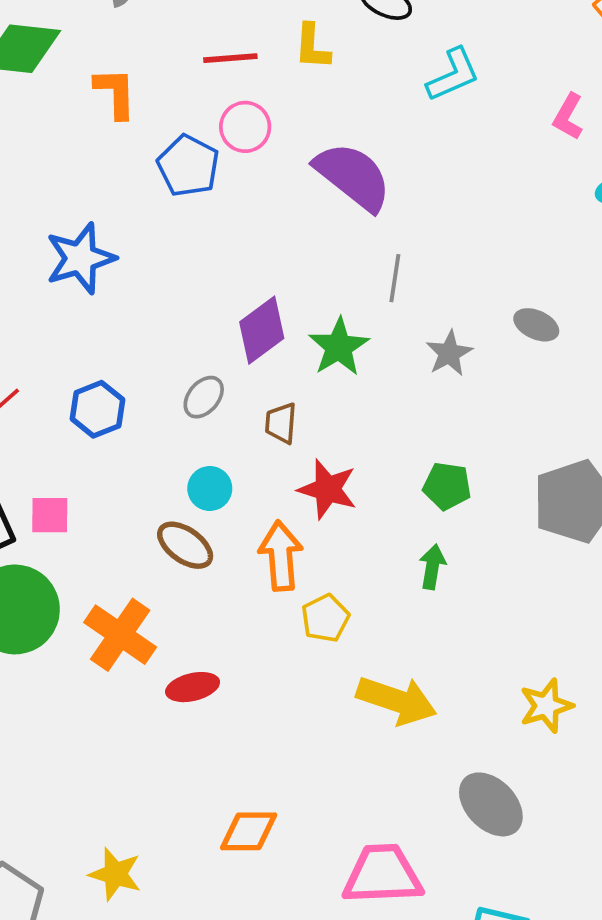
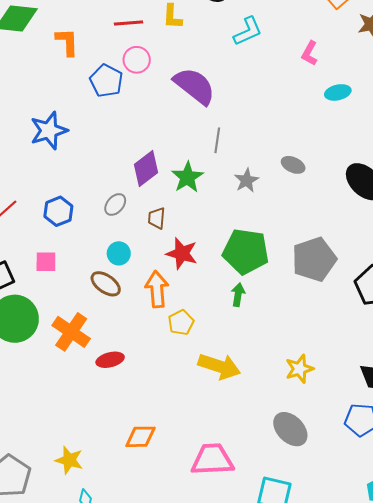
green pentagon: (447, 486) -> (246, 251), size x1.8
pink square: (50, 515) -> (46, 262), moved
gray ellipse: (491, 804) -> (290, 429), moved

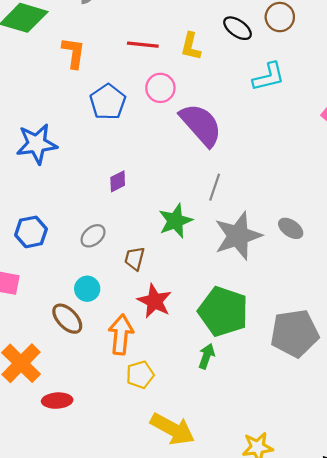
pink circle: (137, 60) -> (160, 88), moved
purple diamond: (146, 169) -> (118, 181), moved, size x0.6
gray star: (247, 180) -> (238, 236), size x1.8

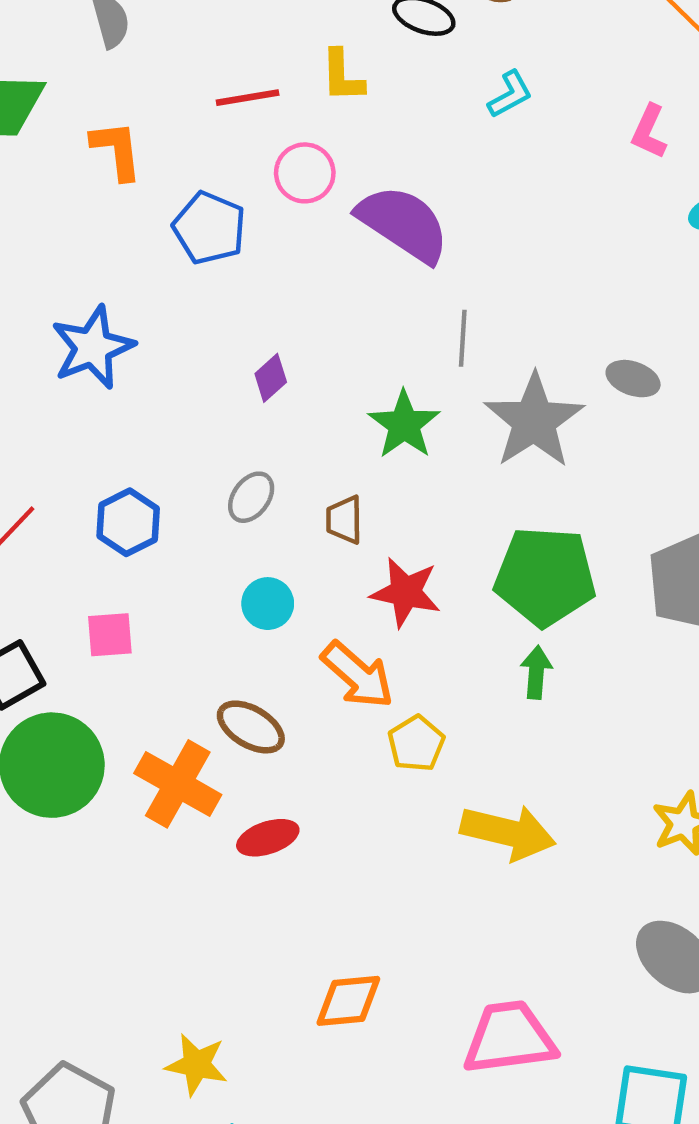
cyan L-shape: (269, 77) -> (510, 94), size x0.7
brown ellipse: (67, 319) -> (251, 727), moved
orange arrow: (121, 334) -> (358, 675), turned 141

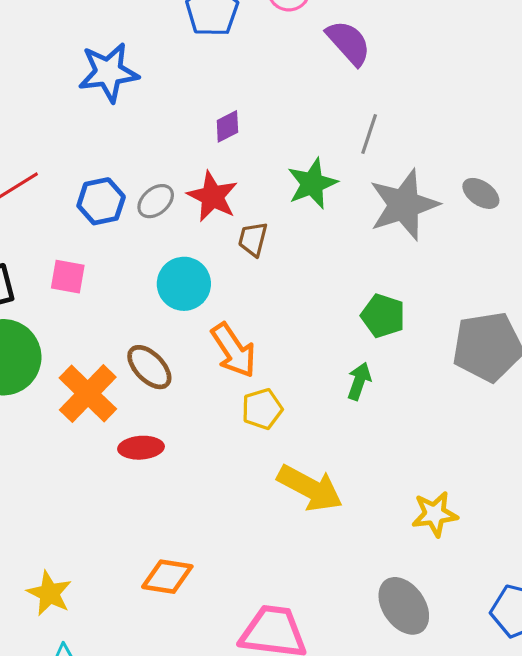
purple semicircle: (403, 224) -> (349, 43), size x0.7
gray ellipse: (251, 497) -> (156, 201), moved
green pentagon: (545, 576) -> (383, 316), size x0.6
red star: (406, 592) -> (212, 196), moved
cyan circle: (268, 604) -> (184, 284), size x1.4

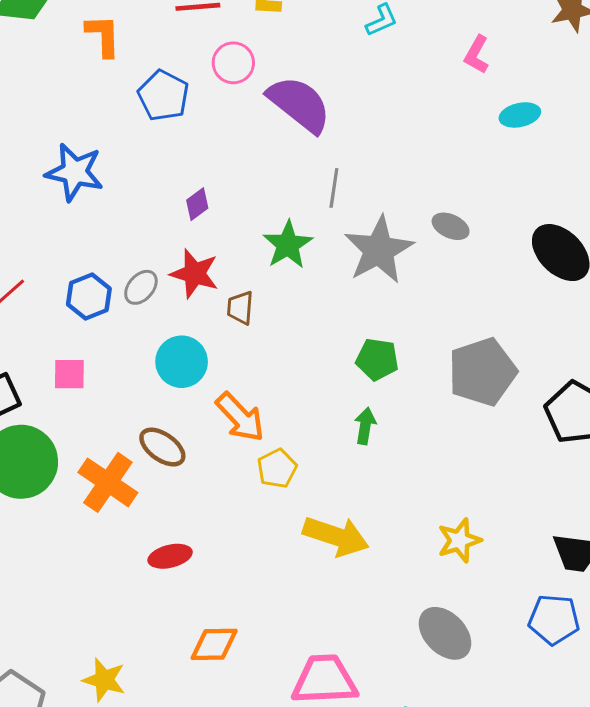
purple semicircle: (349, 43) -> (299, 104), size x1.4
blue star: (108, 72) -> (75, 172), turned 30
red ellipse: (141, 448) -> (170, 556), moved

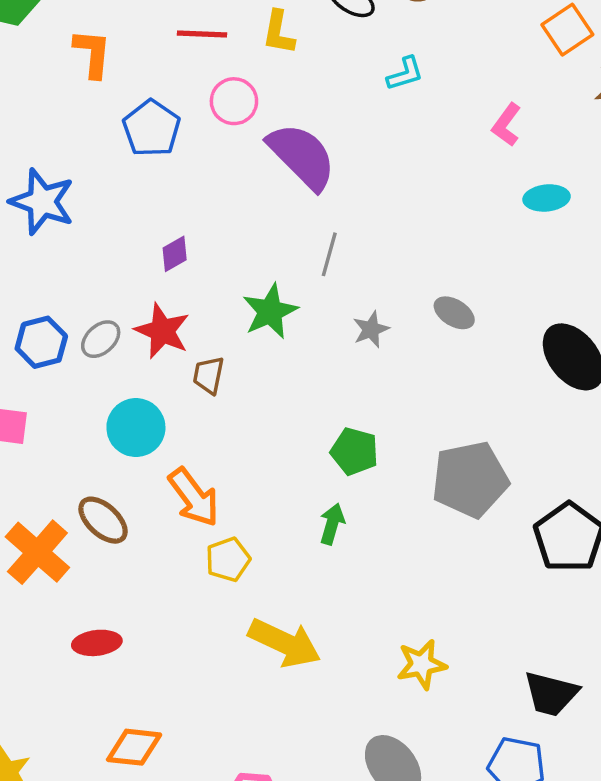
gray star: (379, 250) -> (371, 329), size x0.5

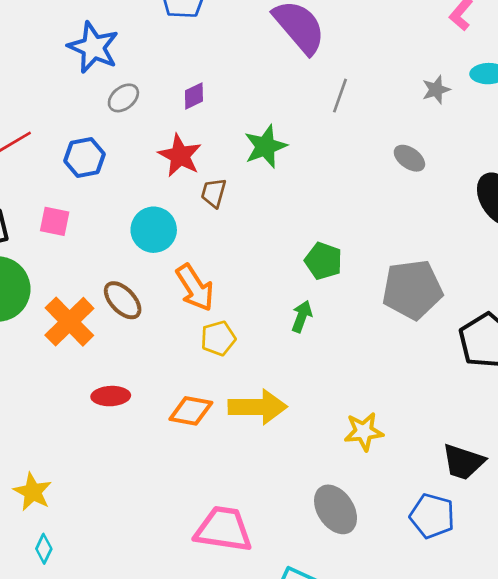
gray line: (329, 254) -> (340, 96), moved
gray star: (371, 329) -> (436, 90), moved
gray ellipse: (101, 339) -> (123, 98), moved
yellow arrow: (285, 643) -> (258, 407), turned -30
orange diamond: (134, 747) -> (191, 411), moved

